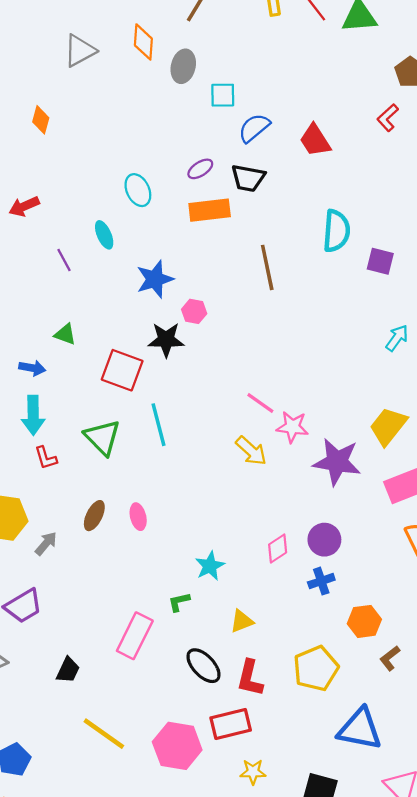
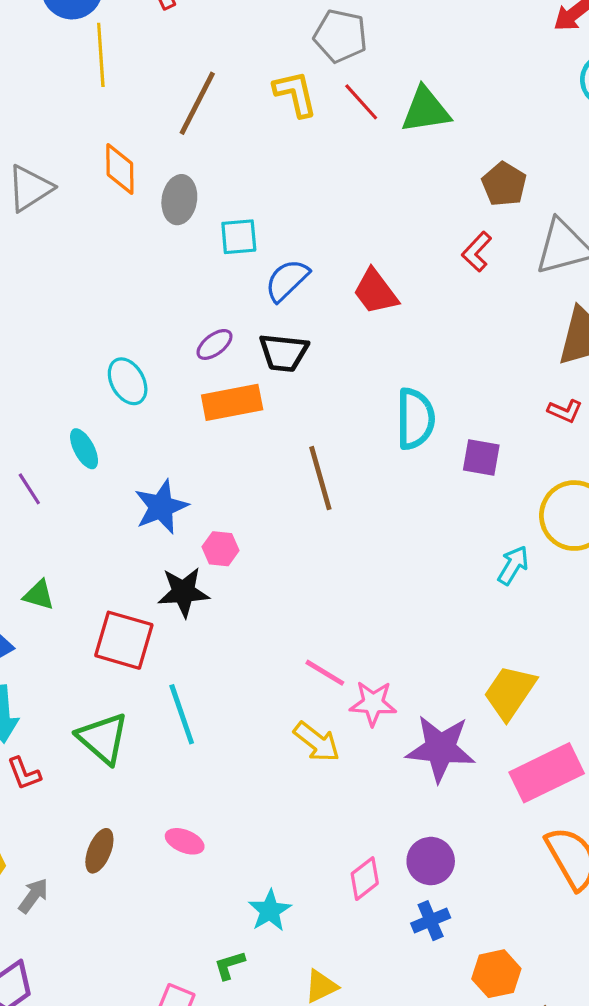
pink ellipse: (138, 517) -> (185, 841), moved, turned -50

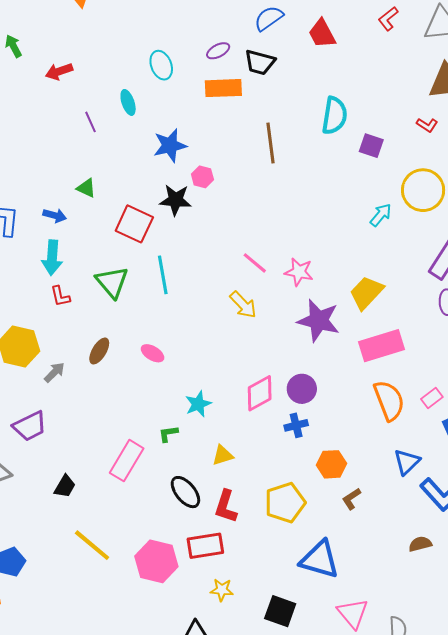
pink star: (373, 703) -> (299, 272), moved
pink diamond: (365, 879) -> (260, 393), size x1.4

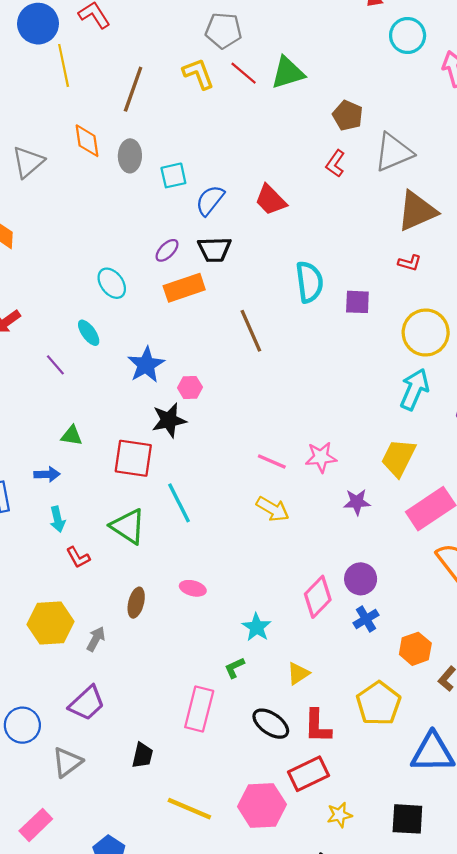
cyan arrow: (381, 215) -> (415, 389), moved, size x1.5
cyan arrow: (52, 258) -> (58, 519), size x0.7
purple star: (319, 321) -> (357, 502), size x0.6

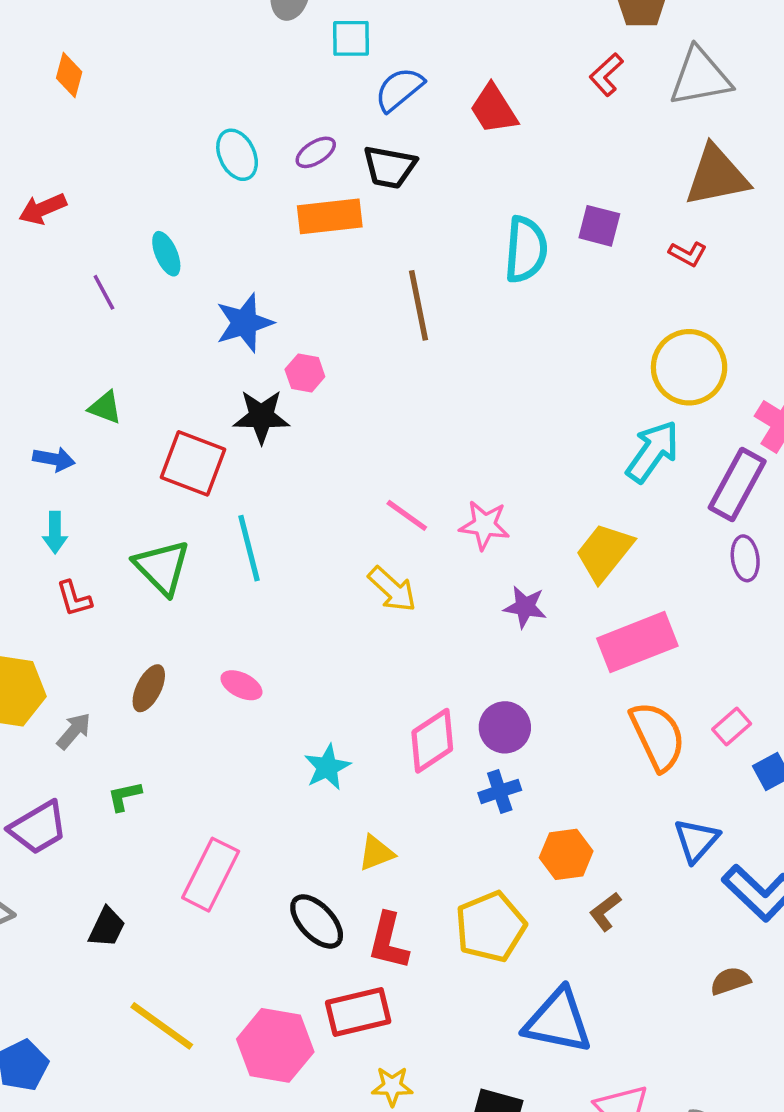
cyan ellipse: (112, 283) -> (237, 155), moved
purple square: (357, 302) -> (599, 226), moved
green L-shape: (234, 668) -> (124, 796), moved

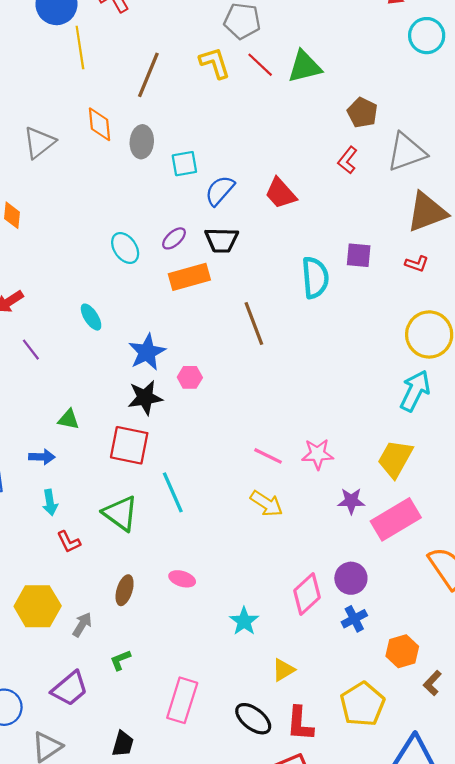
purple line: (104, 292) -> (31, 350), moved
black star: (261, 417) -> (145, 398), moved
pink rectangle: (637, 642) -> (396, 519), moved

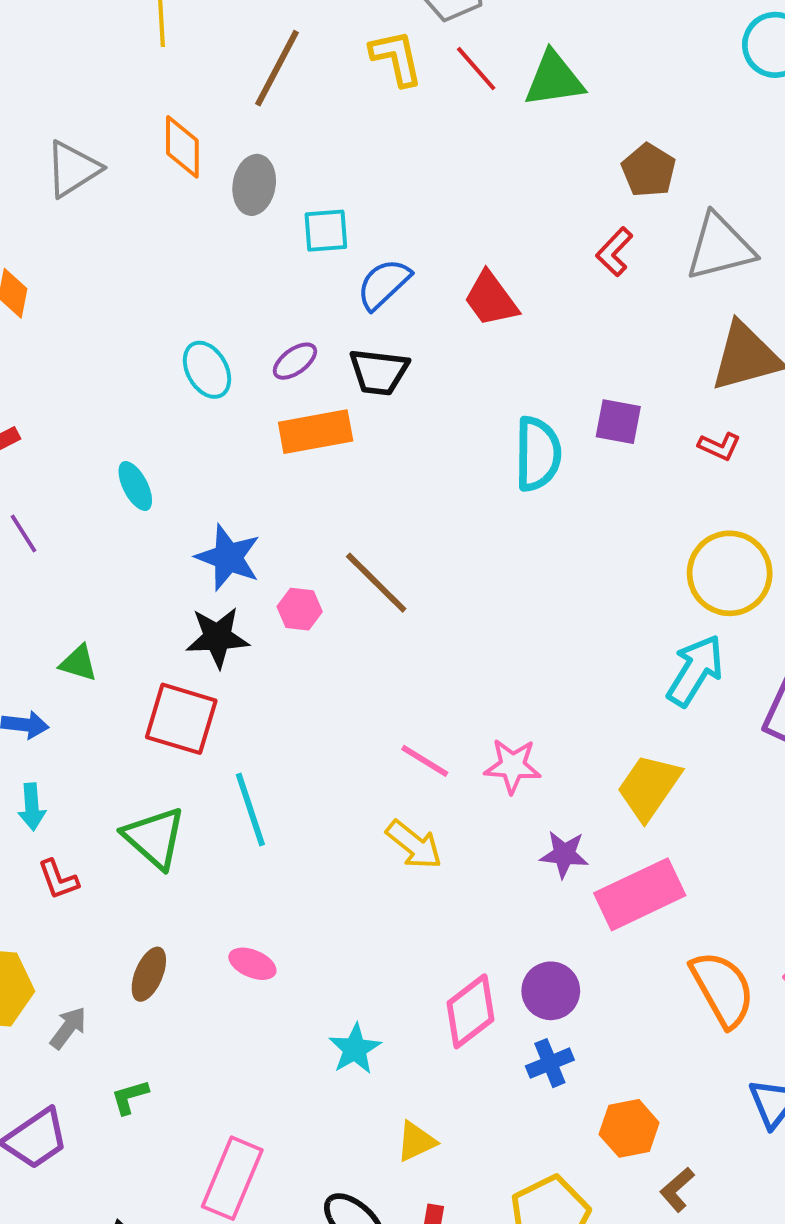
brown line: (254, 324) -> (376, 583), moved, turned -30
blue star: (147, 352) -> (228, 557), turned -30

